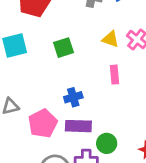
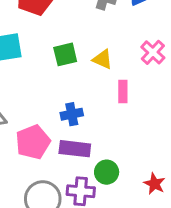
yellow triangle: (111, 39) -> (102, 59), moved

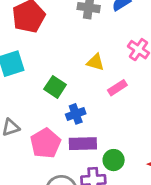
green square: (65, 54) -> (55, 87), moved, turned -35
pink rectangle: (123, 92) -> (117, 88), turned 66

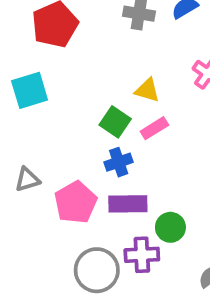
green square: (55, 87) -> (115, 122), moved
pink rectangle: (117, 88) -> (154, 128), moved

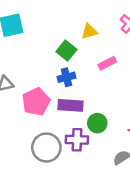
yellow triangle: (147, 90) -> (89, 31), turned -36
pink rectangle: (154, 128) -> (107, 63), moved

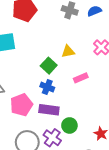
blue cross: (67, 77) -> (47, 87), turned 32
purple cross: (77, 140) -> (52, 138), turned 30

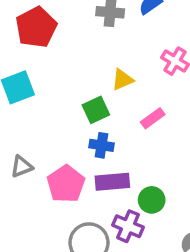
green square: (49, 66) -> (96, 110), turned 35

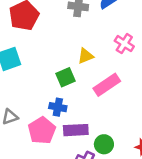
pink rectangle: (153, 118) -> (107, 85), size x1.5
blue cross: (101, 145) -> (58, 107), moved

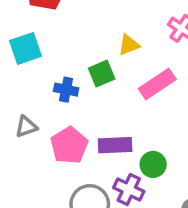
blue cross: (58, 107) -> (66, 90), moved

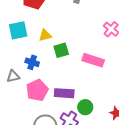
yellow triangle: (129, 45) -> (45, 35), moved
pink rectangle: (157, 84) -> (93, 60), turned 45
blue cross: (66, 90) -> (32, 62), moved

